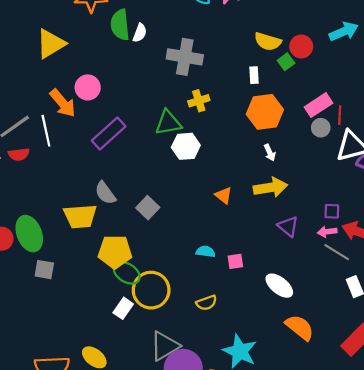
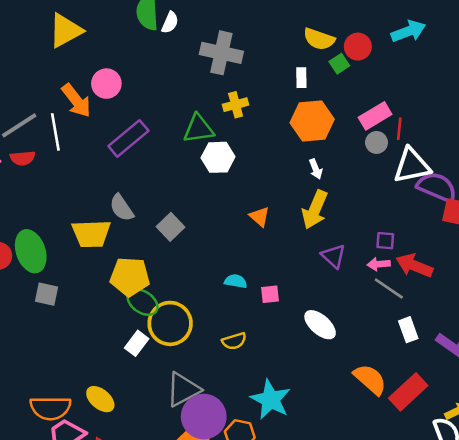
yellow arrow: (270, 187) -> (315, 210), turned 120
orange semicircle: (300, 327) -> (370, 379), moved

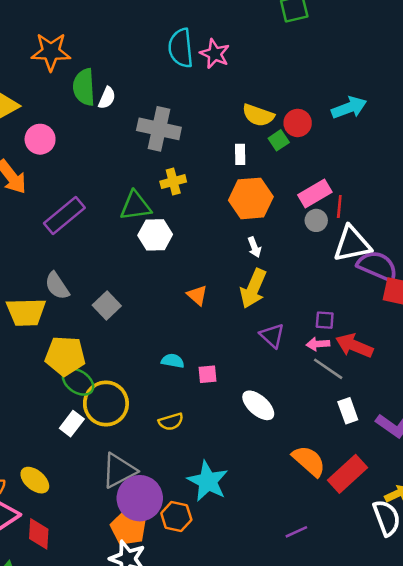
pink circle: (106, 84) -> (40, 139), moved

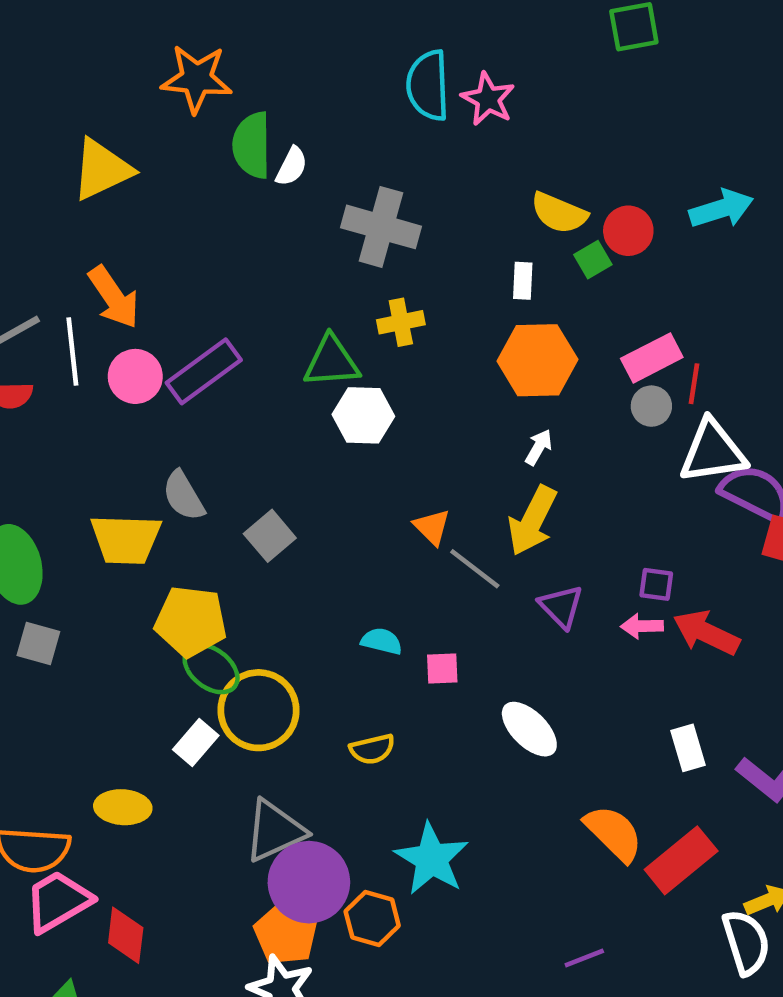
pink circle: (40, 139) -> (135, 376), moved
white arrow: (254, 247) -> (539, 447), turned -132
gray line: (328, 369) -> (475, 569), moved
yellow ellipse: (35, 480) -> (123, 807), moved, turned -40

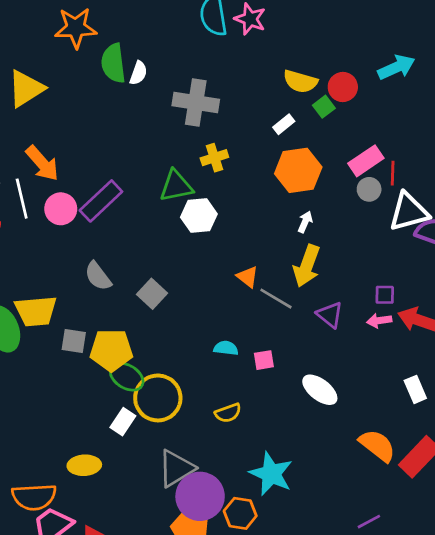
white rectangle: (523, 281) -> (284, 124), turned 55
yellow trapezoid: (126, 539) -> (36, 311), moved
gray square: (38, 644) -> (74, 341), moved

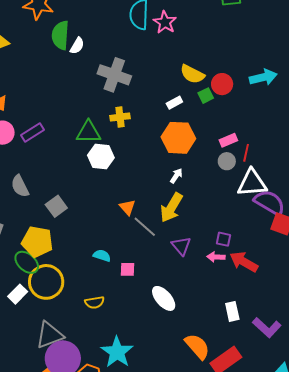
pink rectangle: (366, 161) -> (228, 140), size x0.7
purple rectangle: (101, 201) -> (33, 132), size x0.7
yellow pentagon: (111, 350) -> (37, 242), moved

